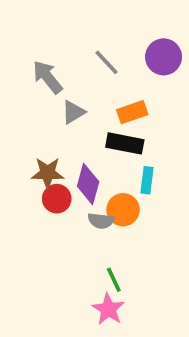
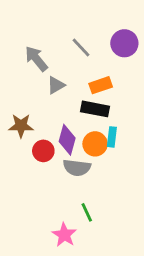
brown star: (48, 173) -> (21, 126), moved
orange circle: (123, 210) -> (95, 144), moved
gray semicircle: (101, 221) -> (77, 168), size x1.4
pink star: (108, 309) -> (64, 235), moved

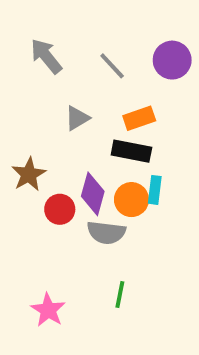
gray arrow: (36, 59) -> (46, 56), moved
brown star: (21, 126) -> (29, 174), turned -30
green line: (87, 212) -> (120, 295), turned 36
pink star: (64, 235) -> (48, 310), moved

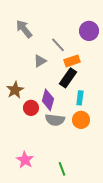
gray line: (112, 66) -> (58, 45), moved
black rectangle: (131, 151) -> (68, 78), turned -66
orange circle: (131, 200) -> (81, 120), moved
green line: (120, 295) -> (62, 169), moved, turned -32

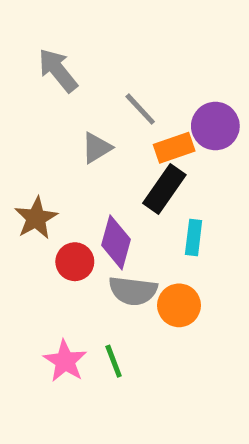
purple circle: (89, 31) -> (215, 126), moved
orange circle: (81, 120) -> (179, 305), moved
pink star: (25, 160) -> (65, 361), moved
green line: (62, 169) -> (114, 361), moved

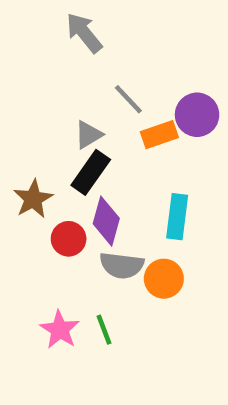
gray arrow: (58, 70) -> (84, 33), moved
black rectangle: (164, 189) -> (91, 172), moved
cyan rectangle: (194, 237) -> (177, 217), size x1.4

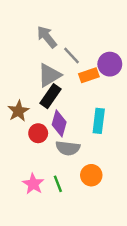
gray arrow: (84, 33) -> (47, 37), moved
gray triangle: (89, 135) -> (49, 75), size x1.5
orange circle: (164, 279) -> (91, 175), moved

